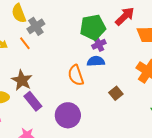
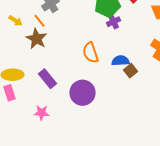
blue semicircle: (96, 61) -> (120, 61), moved
brown star: (22, 80) -> (36, 39), moved

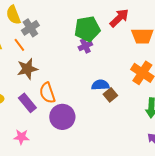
purple cross: (114, 22) -> (85, 46), moved
brown star: (36, 39) -> (27, 69), moved, turned 30
orange semicircle: (90, 53) -> (47, 93), moved

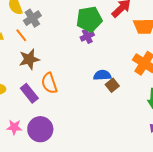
purple circle: (62, 117) -> (40, 129), moved
pink star: (21, 137) -> (14, 127), moved

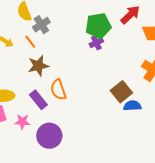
blue semicircle: (102, 75) -> (132, 106), moved
brown square: (112, 85) -> (121, 92), size x1.5
pink star: (14, 127) -> (22, 122), moved

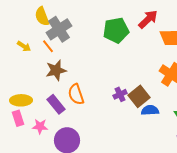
gray cross: (41, 25) -> (59, 29), size x1.4
purple cross: (96, 43) -> (120, 94), moved

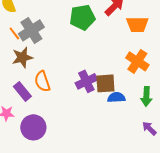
gray cross: (59, 29) -> (31, 30), moved
purple cross: (120, 94) -> (86, 81), size x1.5
brown square: (139, 96) -> (105, 83), turned 35

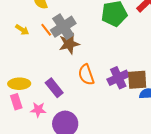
brown star: (22, 57) -> (69, 44), moved
orange semicircle: (42, 81) -> (86, 75), moved

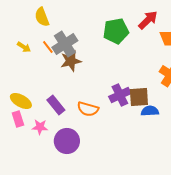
orange semicircle: (86, 75) -> (88, 109), moved, turned -55
yellow ellipse: (19, 84) -> (21, 101), turned 30

